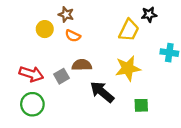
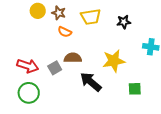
black star: (149, 14) -> (124, 22), moved
yellow circle: (45, 29) -> (38, 11), moved
yellow trapezoid: (129, 30) -> (91, 17), moved, turned 55
green square: (141, 105) -> (135, 89), moved

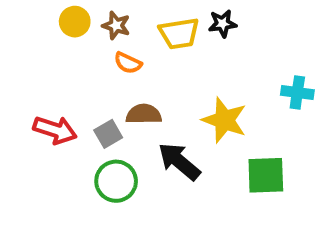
black star: (124, 22) -> (222, 24), moved
yellow star: (114, 61) -> (224, 120), turned 30
green square: (135, 89) -> (266, 175), size x1.5
green circle: (29, 93) -> (116, 181), moved

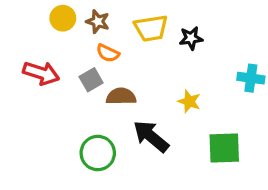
black star: (222, 24) -> (191, 38), moved
yellow star: (224, 120) -> (189, 101), size x0.6
red arrow: (55, 130) -> (41, 73), moved
gray square: (108, 134) -> (91, 80), moved

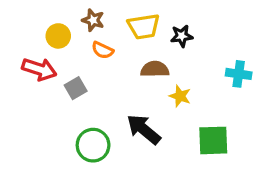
yellow circle: (63, 18) -> (58, 36), moved
gray square: (91, 80) -> (76, 88), moved
brown semicircle: (121, 96) -> (155, 69), moved

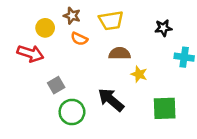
black star: (182, 36) -> (163, 28), moved
gray square: (76, 88) -> (56, 85), moved

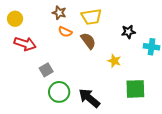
yellow circle: (45, 28) -> (15, 19), moved
black star: (163, 28) -> (128, 32), moved
brown semicircle: (119, 53) -> (88, 41), moved, turned 54
black arrow: (111, 100) -> (89, 98), moved

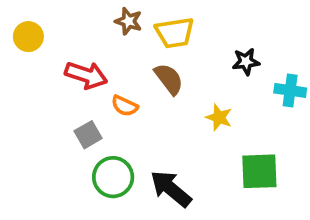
brown star: (59, 13) -> (128, 21), moved
orange semicircle: (65, 32) -> (125, 106), moved
red arrow: (25, 44) -> (86, 75), moved

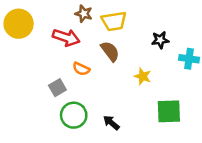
yellow circle: (28, 37) -> (19, 24), size x1.5
red arrow: (86, 75) -> (66, 37), moved
black arrow: (171, 189) -> (111, 123), size x0.6

